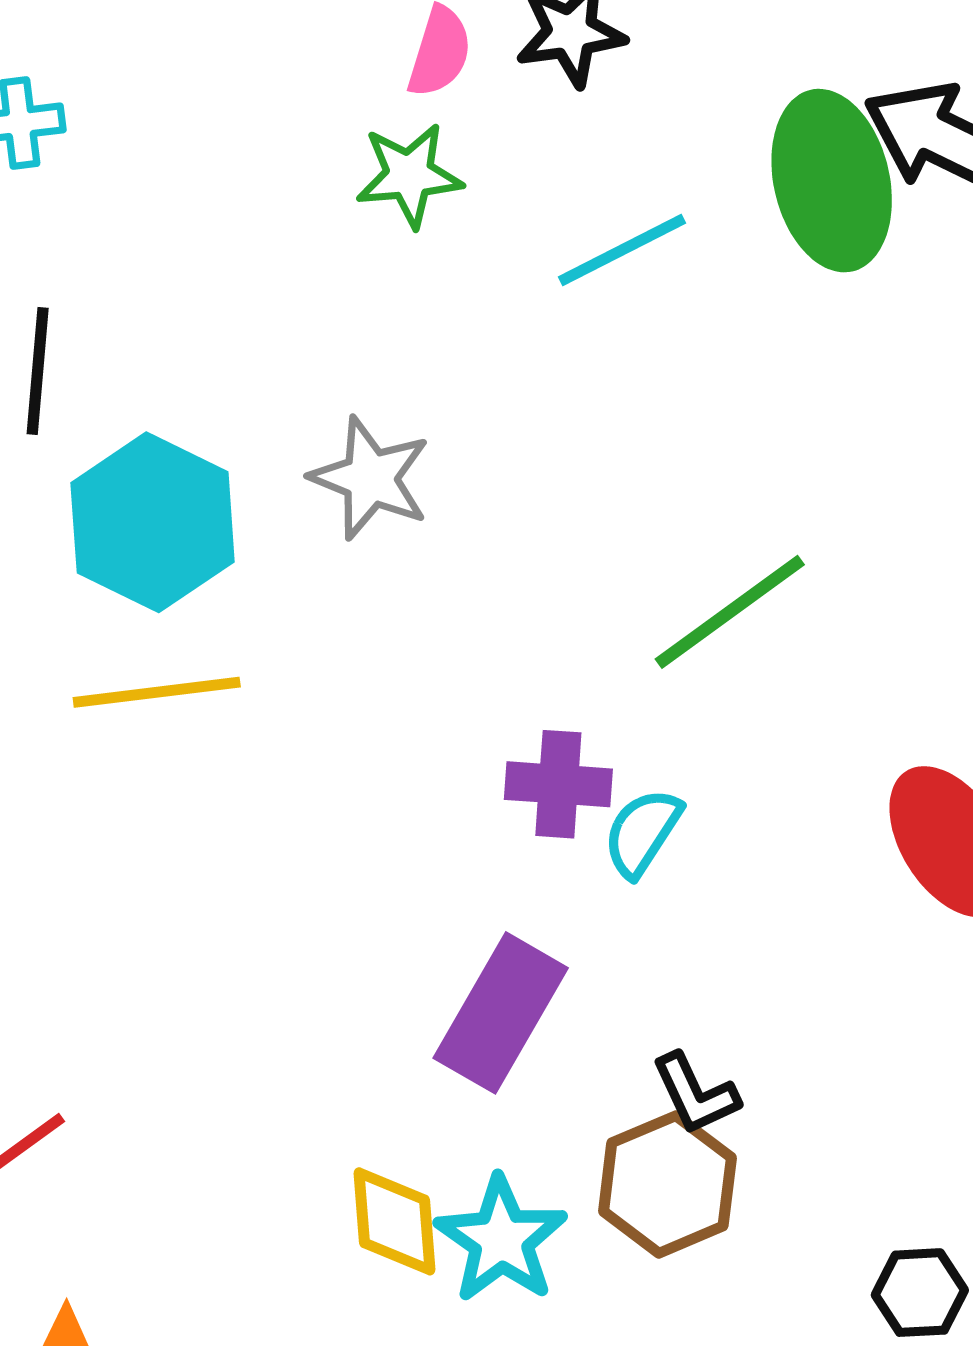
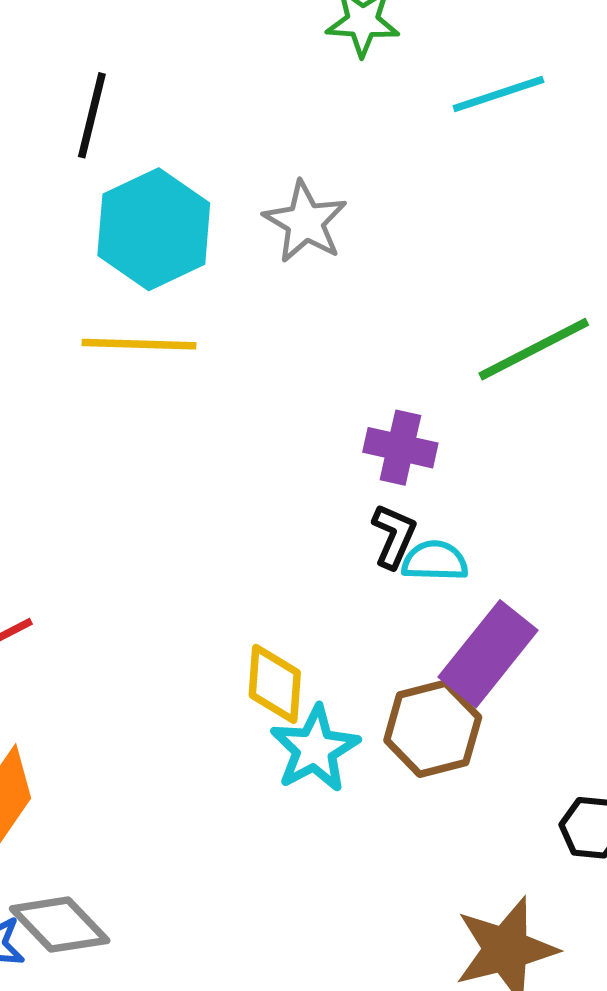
cyan semicircle: (642, 832) -> (435, 561), moved, turned 50
purple rectangle: (501, 1013) -> (488, 654), moved
black L-shape: (695, 1094) -> (394, 536), moved, turned -140
yellow diamond: (395, 1221) -> (275, 684), moved

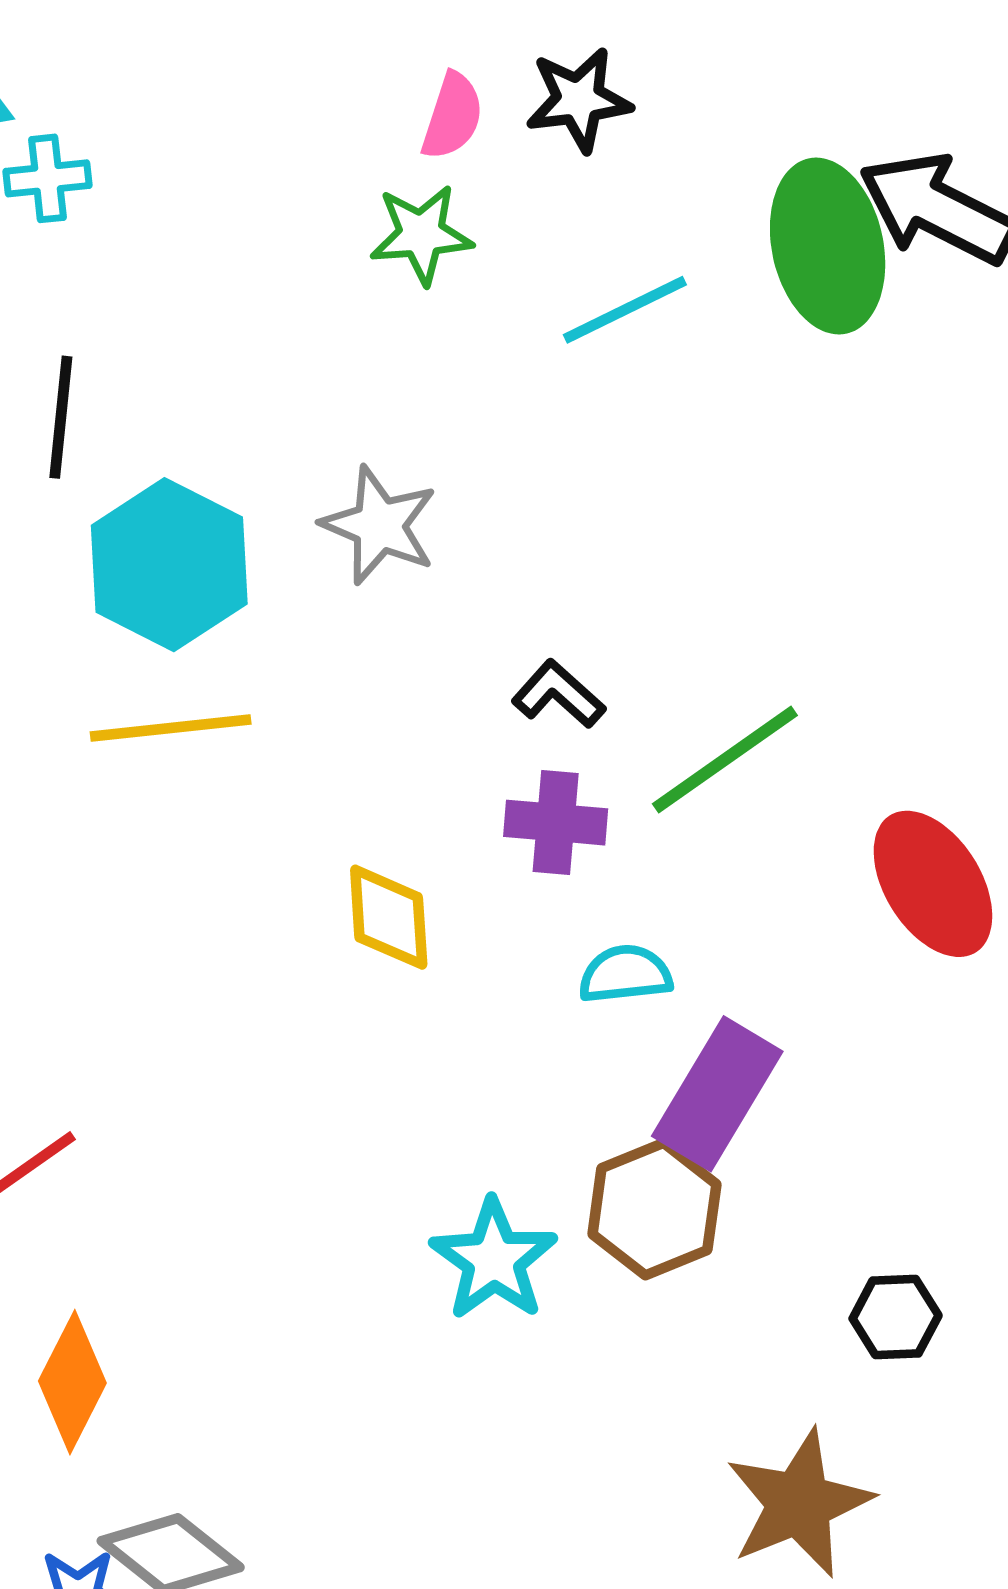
green line: (534, 349) -> (725, 760), moved
black L-shape: (394, 536) -> (558, 694), moved, turned -64
yellow diamond: (275, 684) -> (389, 917), moved

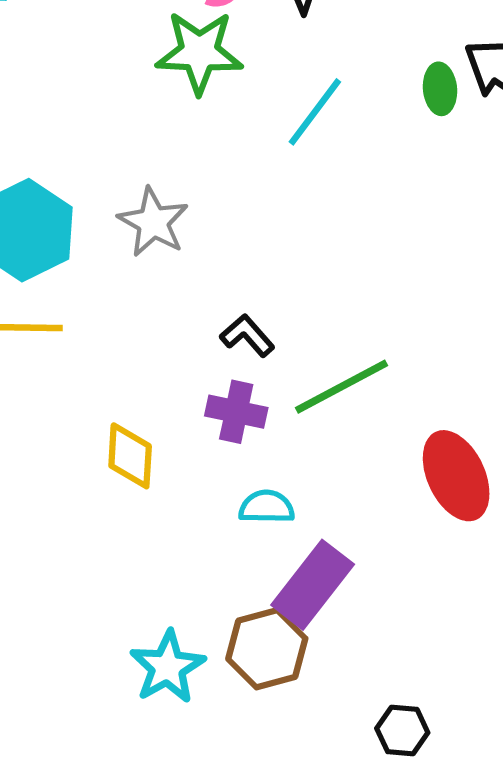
green star: (421, 234) -> (199, 52), size x1.4
green ellipse: (828, 246) -> (440, 89), size x0.5
cyan line: (625, 310) -> (315, 112), turned -34

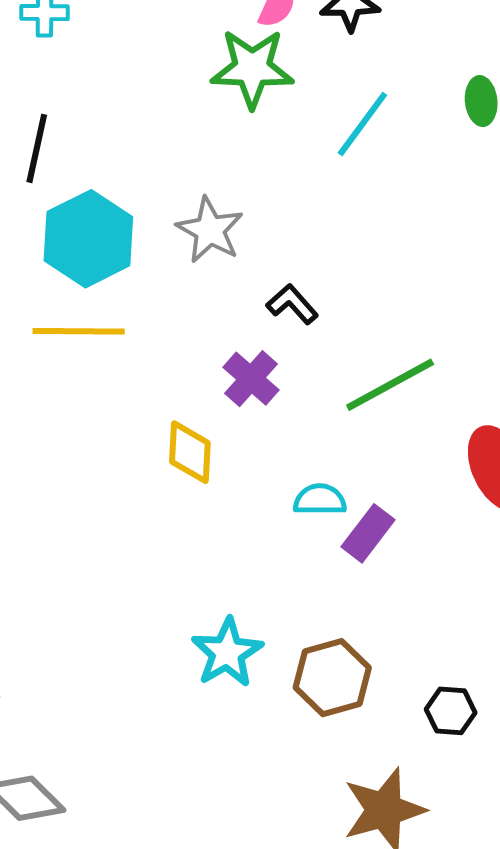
black L-shape: (247, 336) -> (292, 304), moved
purple cross: (236, 412) -> (251, 379), moved, turned 30
purple rectangle: (313, 585) -> (368, 533), moved, size x0.7
brown hexagon: (267, 649) -> (332, 678), moved

